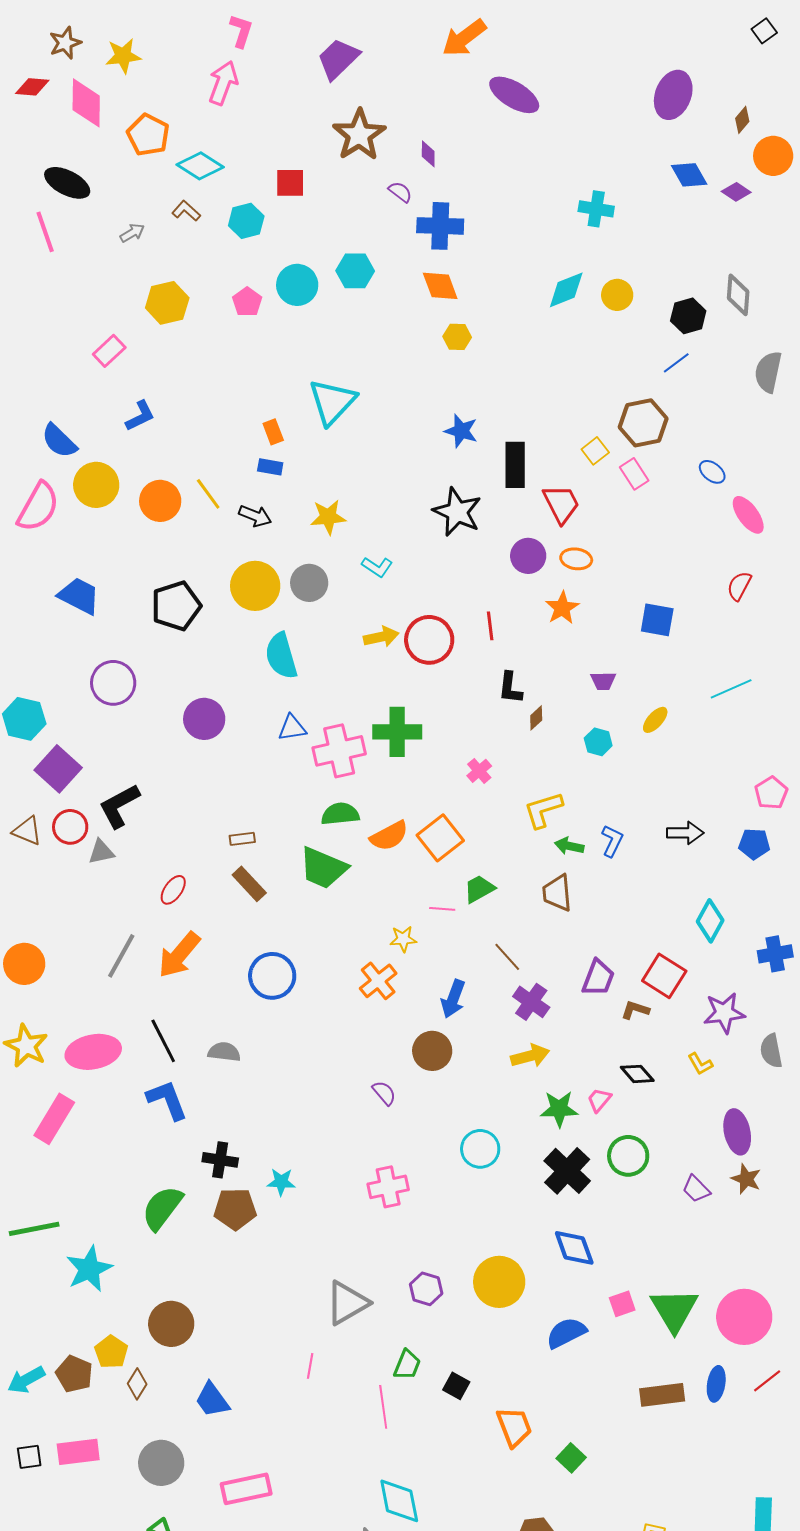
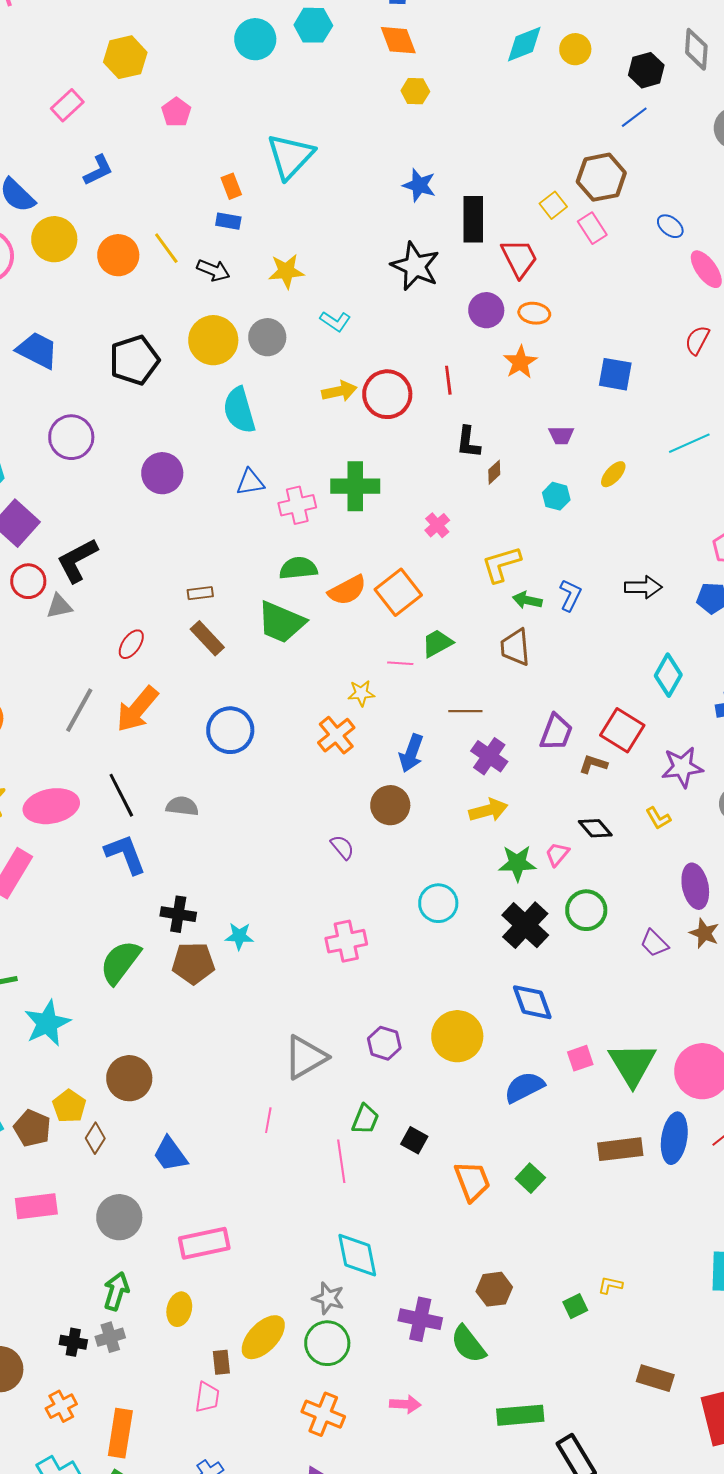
pink pentagon: (247, 302) -> (176, 112), moved
pink cross: (339, 751) -> (297, 505), size x0.7
brown line: (507, 957) -> (465, 711), turned -48
blue ellipse: (716, 1384) -> (674, 1138), size x1.4
green square: (571, 1458) -> (530, 1178), moved

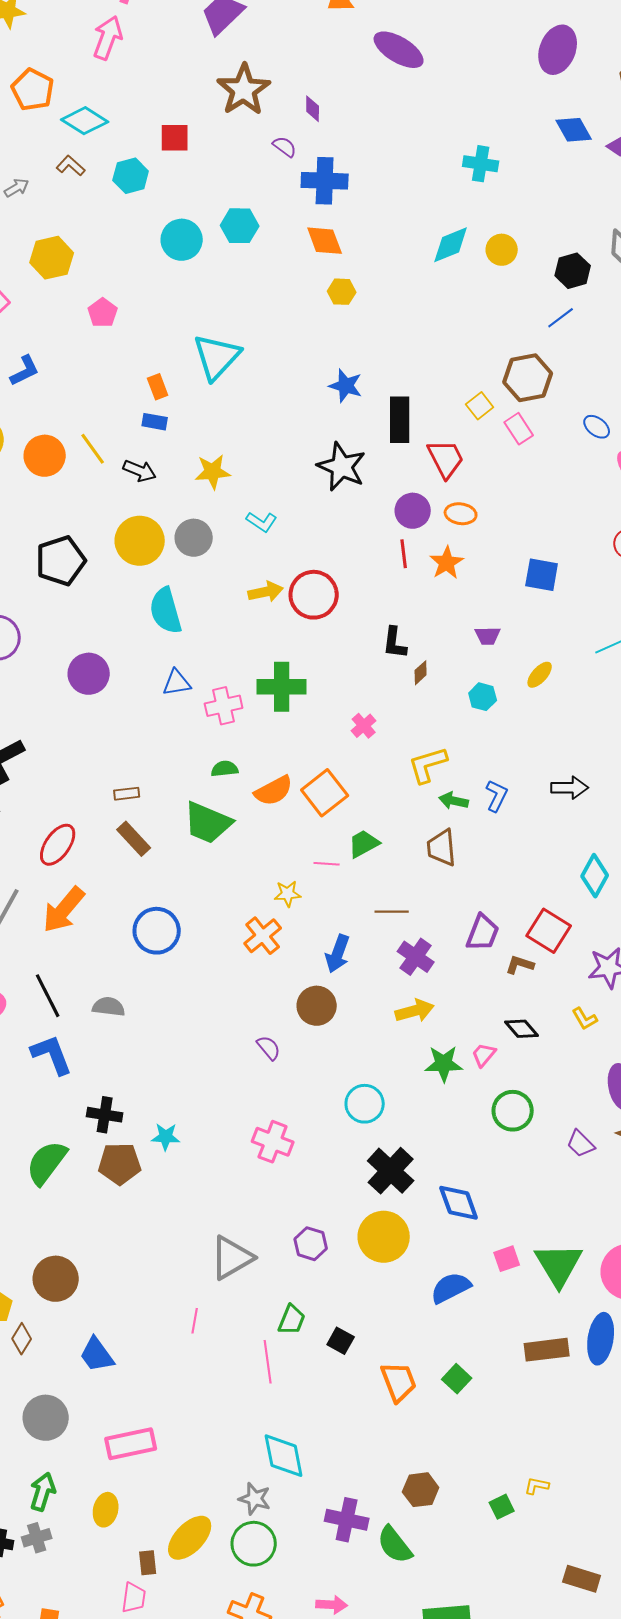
red line: (448, 380) -> (404, 554), moved
green semicircle: (298, 568) -> (225, 769), size x0.7
red ellipse: (131, 644) -> (58, 845), size x1.4
black cross: (525, 925) -> (391, 1171), moved
pink cross: (346, 941) -> (273, 1142), turned 33

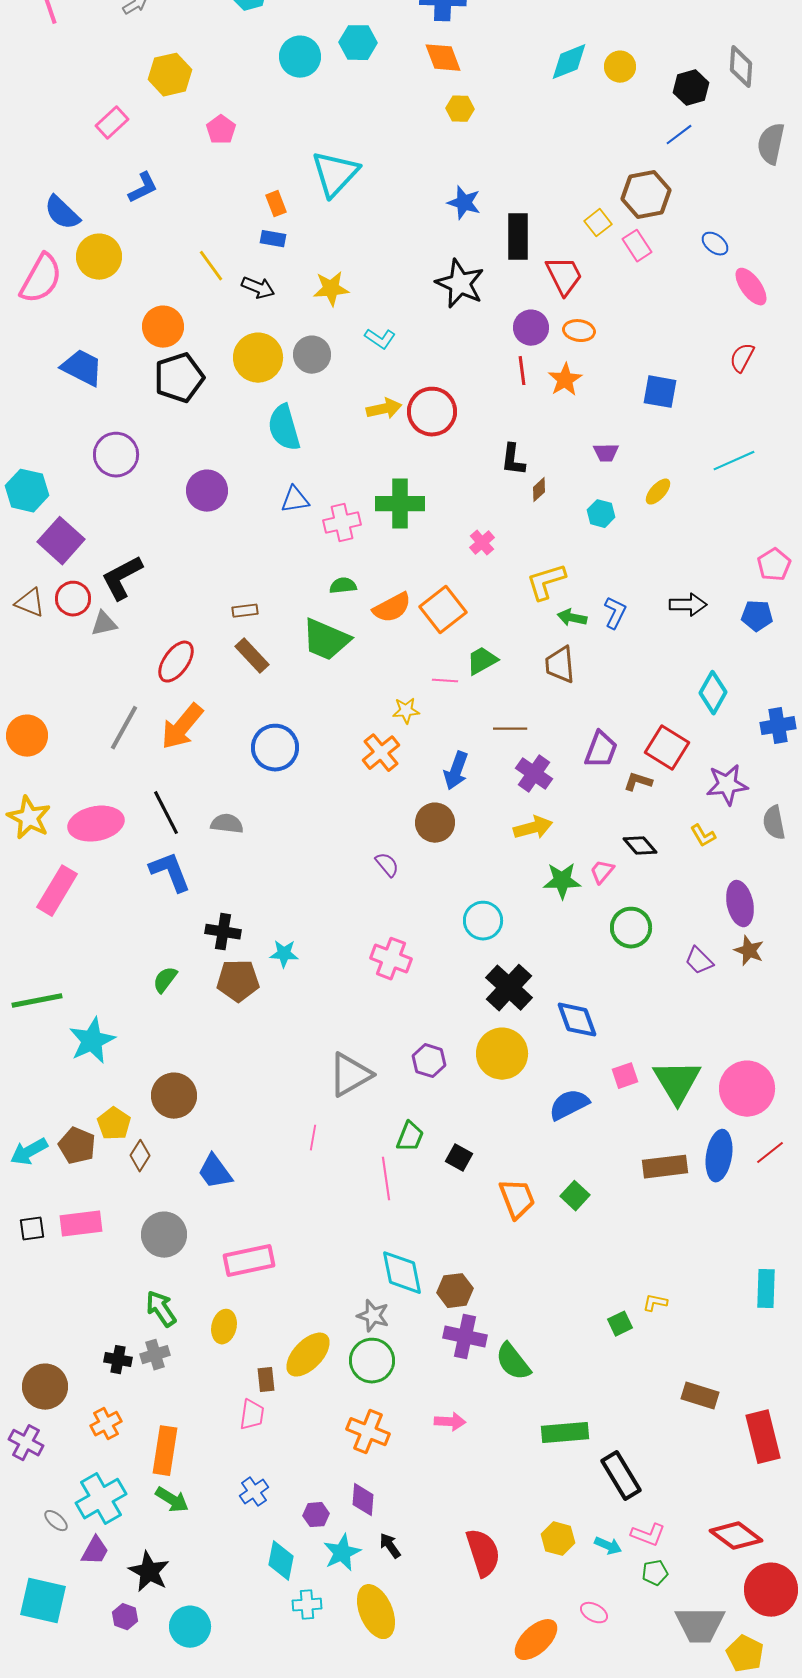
orange circle: (45, 456) -> (163, 327), moved
green semicircle: (47, 1163) -> (165, 980), size x0.6
brown hexagon: (421, 1490) -> (455, 1291), moved
green arrow: (43, 1492) -> (161, 1309), turned -51

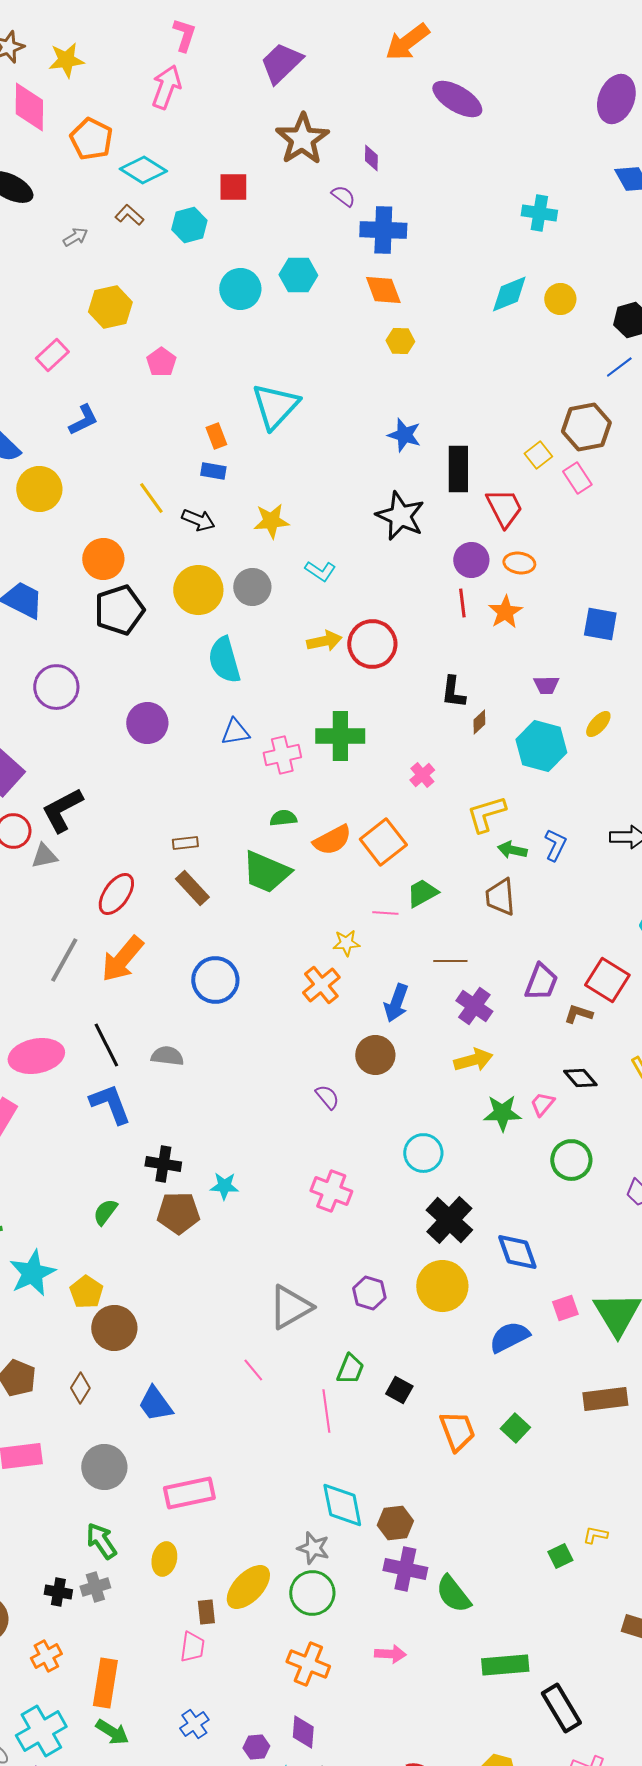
cyan hexagon: (601, 514) -> (541, 746), size x1.8
yellow pentagon: (114, 1124) -> (86, 1292), moved
pink line: (313, 1138) -> (253, 1370), turned -50

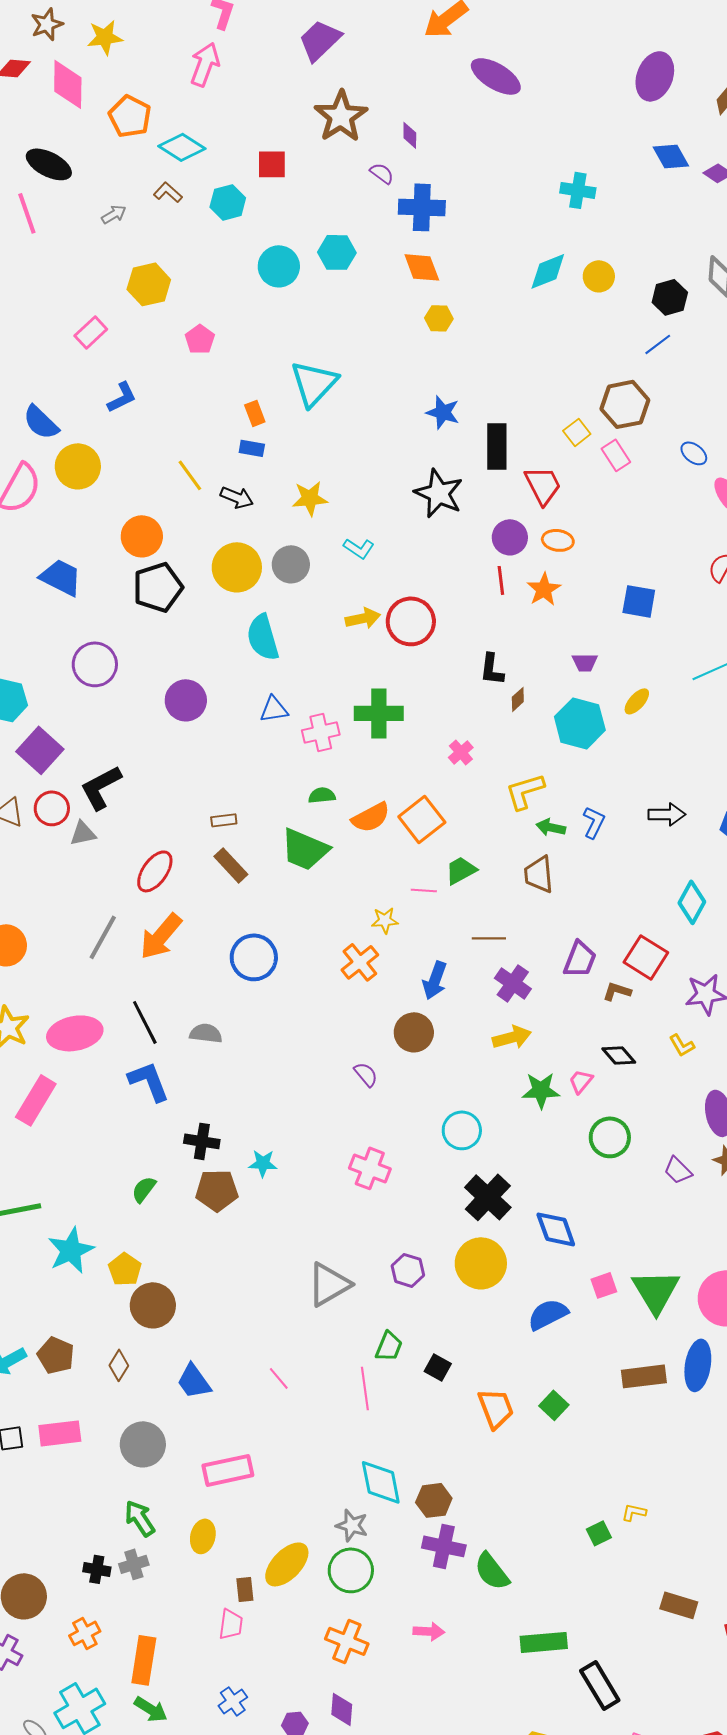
pink line: (253, 1370) -> (279, 1378), moved

